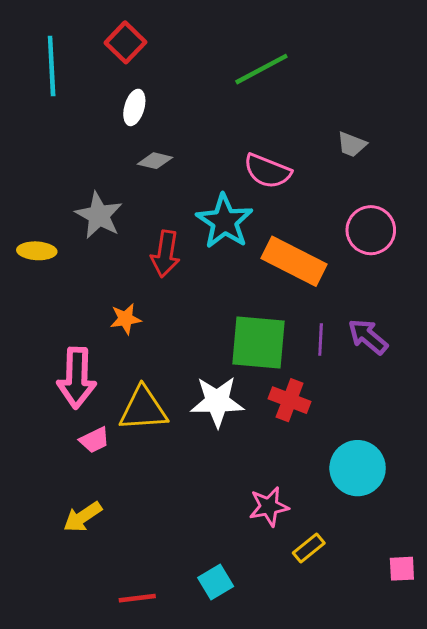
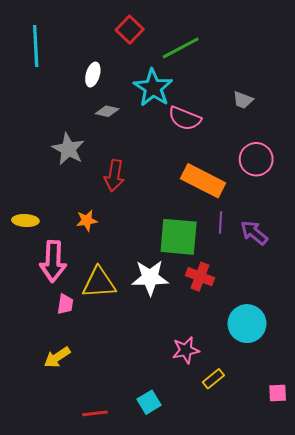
red square: (125, 42) -> (130, 30), moved
cyan star: (225, 221) -> (153, 88), moved
yellow ellipse: (37, 251) -> (25, 220), moved
purple line: (321, 340) -> (220, 223), moved
pink trapezoid: (94, 440) -> (65, 304), turned -55

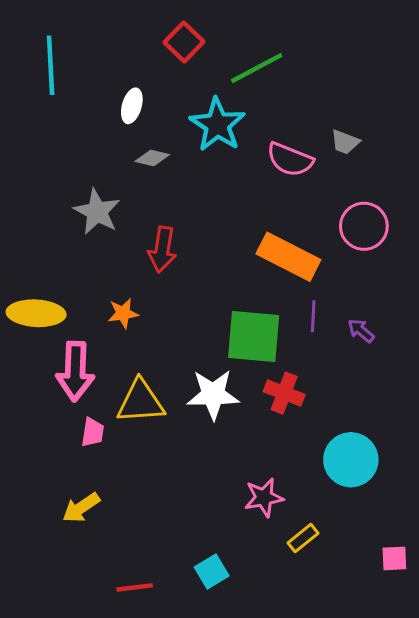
pink semicircle: (185, 118) -> (290, 159), moved
yellow ellipse: (25, 220) -> (36, 313), size x1.5
purple arrow: (254, 233) -> (361, 331), size x0.7

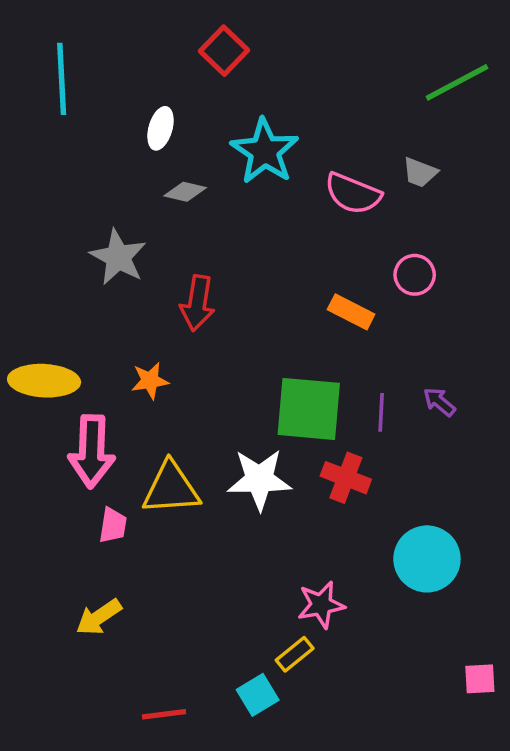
green line: (257, 68) -> (457, 82), moved
pink circle: (364, 226) -> (415, 275), moved, size x0.7
orange rectangle: (288, 257) -> (351, 312), size x0.6
purple line: (313, 316) -> (381, 412), moved
yellow rectangle: (303, 538) -> (295, 654), moved

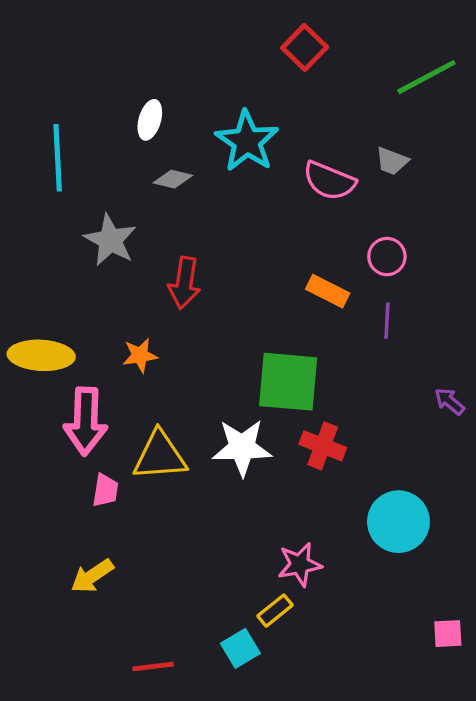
red square: (224, 51) -> (305, 47), moved
cyan line: (62, 79) -> (58, 158), moved
purple arrow: (439, 402) -> (450, 401), moved
purple line: (381, 412) -> (387, 321), moved

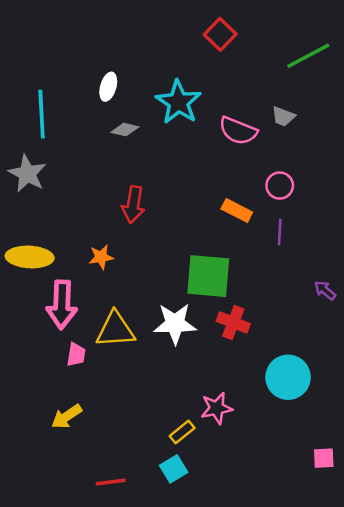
gray star: (110, 240) -> (27, 174), moved
yellow rectangle: (275, 611) -> (182, 432), moved

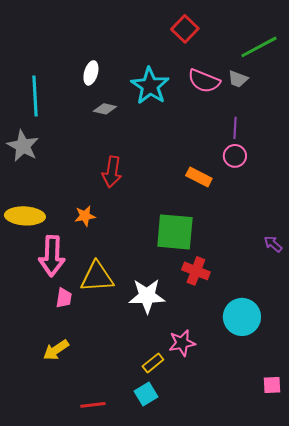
gray trapezoid: (283, 116) -> (238, 79), moved
pink semicircle: (238, 131) -> (204, 81), moved
purple line: (280, 232) -> (235, 128), moved
white star: (175, 324) -> (147, 296), moved

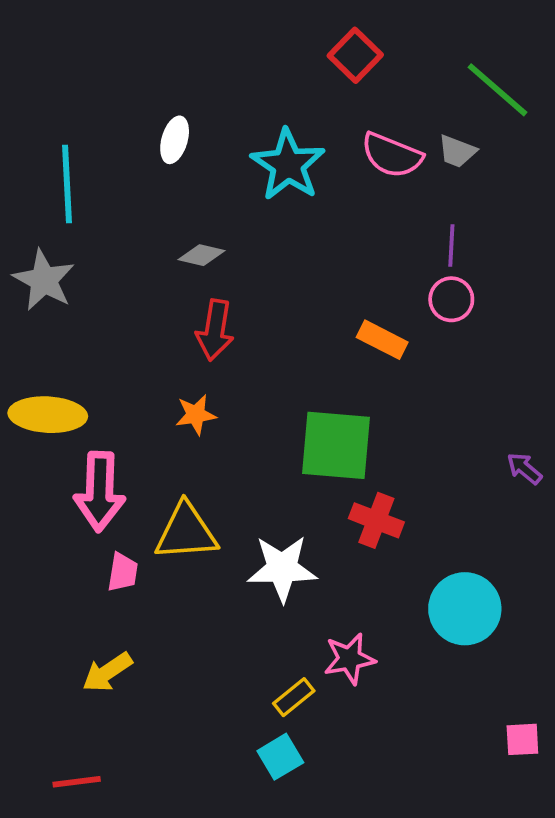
green line: (259, 47) -> (497, 90), turned 69
gray diamond: (105, 109) -> (201, 255), moved
orange star: (85, 216) -> (196, 415), moved
red line: (93, 405) -> (77, 782), moved

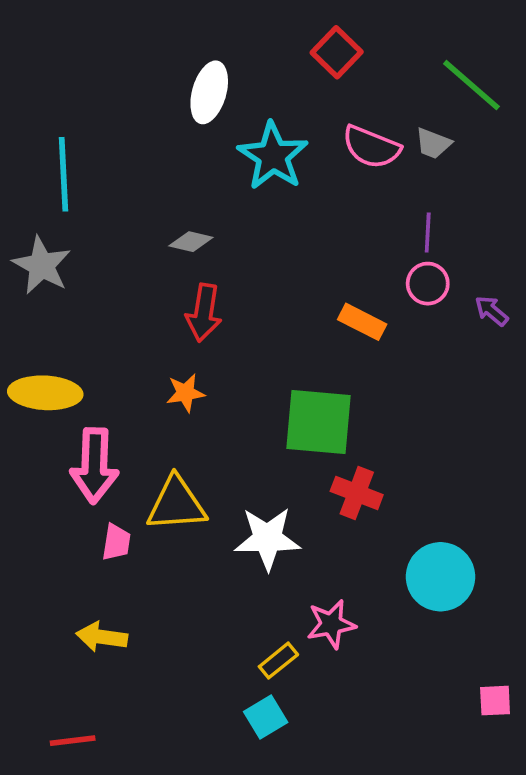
white ellipse: (175, 140) -> (209, 92), moved, size x1.4
purple arrow: (524, 468) -> (491, 311), moved
yellow arrow: (107, 672) -> (102, 637), turned 42

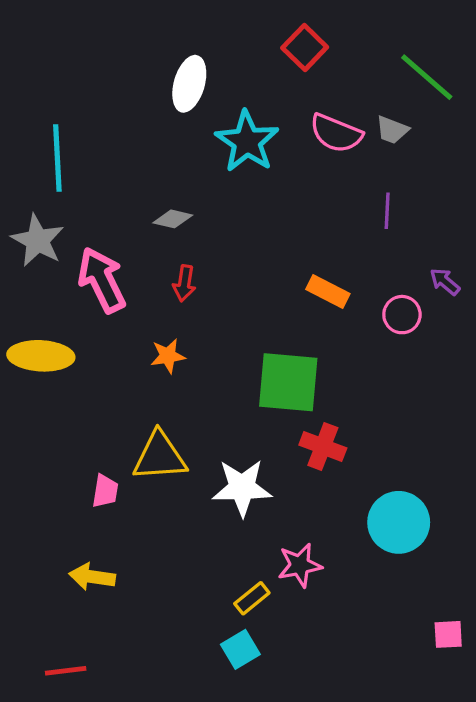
pink circle: (428, 284) -> (402, 315), moved
red arrow: (204, 313) -> (184, 283), size x0.7
pink arrow: (94, 466) -> (102, 280), moved, turned 152

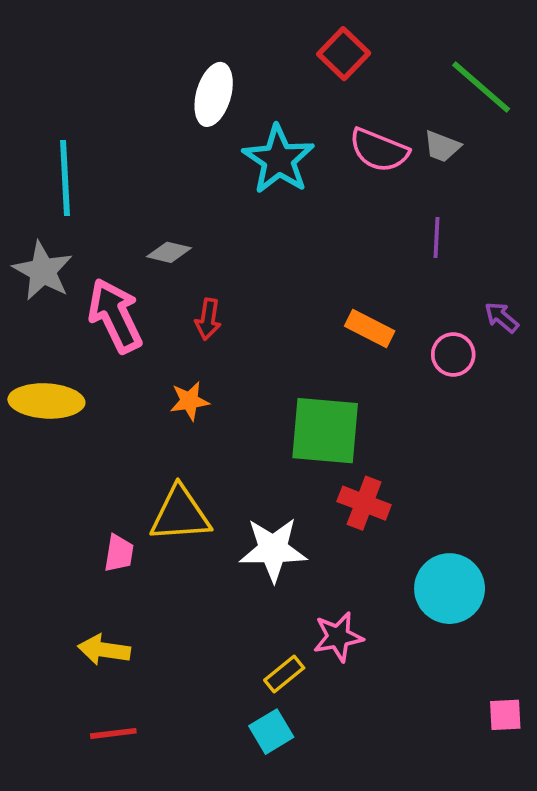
gray diamond: (173, 219) -> (169, 252), moved
red line: (66, 671) -> (113, 733), moved

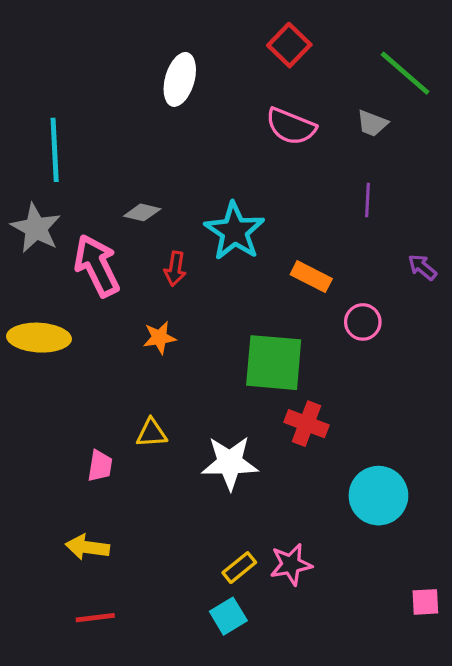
pink semicircle: (379, 150) -> (291, 126), moved
cyan star: (279, 159) -> (235, 231), moved
pink circle: (453, 355) -> (363, 322), moved
yellow triangle: (180, 514) -> (152, 433), size x0.6
pink star: (338, 637) -> (291, 564), moved

